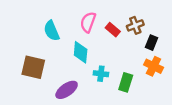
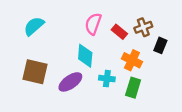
cyan semicircle: (52, 31) -> (34, 26), moved, turned 72
orange cross: (154, 66) -> (132, 60), moved
purple ellipse: (67, 90) -> (70, 82), moved

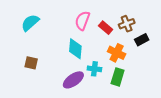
black rectangle: (160, 45) -> (142, 40), turned 40
brown square: (35, 72) -> (31, 63), size x0.6
purple ellipse: (70, 82) -> (73, 80), moved

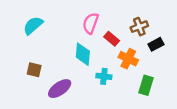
red rectangle: (106, 28) -> (112, 39), moved
green rectangle: (118, 77) -> (146, 85), moved
purple ellipse: (73, 80) -> (60, 89), moved

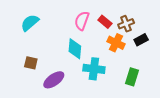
red rectangle: (112, 39) -> (105, 22), moved
orange cross: (128, 59) -> (116, 43), moved
cyan cross: (104, 76) -> (94, 69), size x1.5

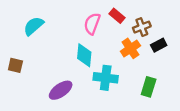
red rectangle: (105, 22) -> (117, 16), moved
orange cross: (116, 43) -> (130, 48), turned 30
brown square: (31, 63) -> (15, 65), moved

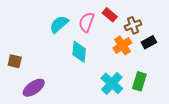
cyan semicircle: (34, 26) -> (59, 24), moved
cyan cross: (106, 78) -> (112, 83), moved, turned 35
purple ellipse: (61, 90) -> (34, 88), moved

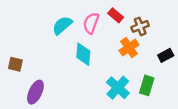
black rectangle: (149, 42) -> (166, 55), moved
purple ellipse: (34, 88) -> (35, 92), turned -30

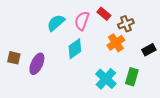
cyan diamond: (83, 54) -> (75, 49), turned 50
purple ellipse: (35, 92) -> (37, 64), moved

